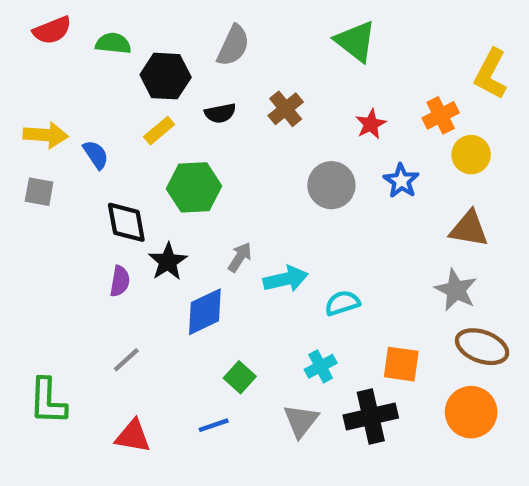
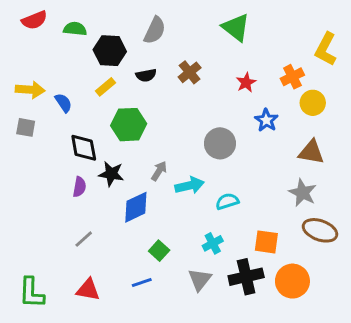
gray circle: (331, 185) -> (220, 143), moved
black star: (168, 262) -> (111, 174), turned -30
green L-shape: (48, 401) -> (32, 293), moved
orange circle: (471, 412) -> (292, 281), moved

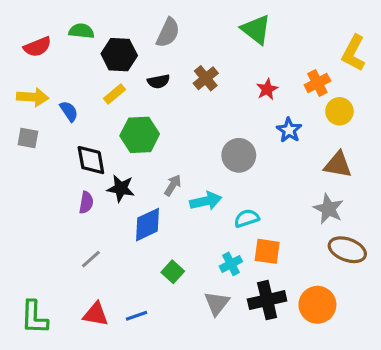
red semicircle: (34, 20) -> (37, 47), moved
orange square: (266, 242) -> (267, 251), moved
blue line: (142, 283) -> (137, 316), moved

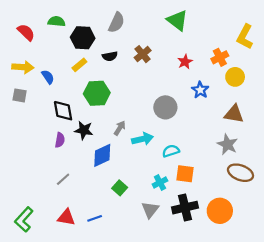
red semicircle: (37, 47) -> (26, 32), turned -114
green L-shape: (34, 317) -> (24, 220), turned 40

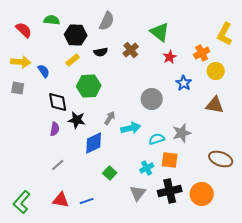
green triangle: (177, 20) -> (160, 32), moved
gray star: (227, 144) -> (182, 133), moved, turned 30

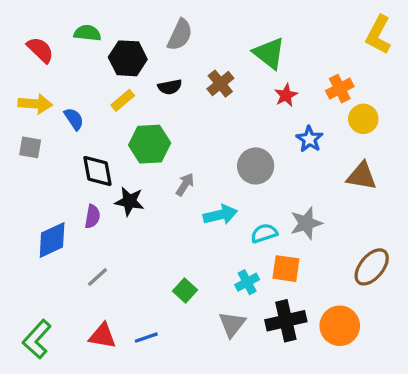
yellow L-shape: (225, 34) -> (378, 35), moved
gray arrow: (110, 118) -> (185, 184), moved
blue diamond: (94, 143) -> (52, 240), moved
brown ellipse: (221, 159) -> (372, 267), turned -70

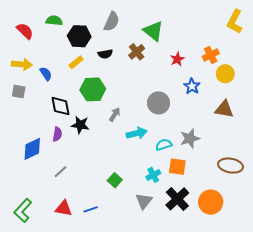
green triangle: (269, 53) -> (153, 31), moved
brown ellipse: (372, 267) -> (231, 166), turned 60
black cross: (286, 321) -> (177, 199), turned -30

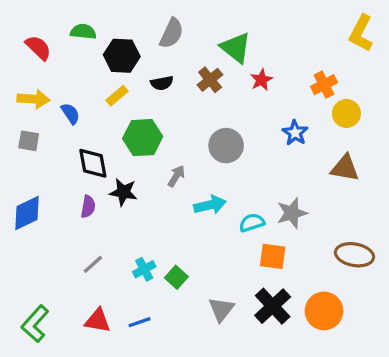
red star: (177, 59) -> (261, 80), moved
gray circle: (159, 103) -> (226, 146), moved
blue diamond: (32, 149) -> (27, 213), moved
cyan cross: (153, 175) -> (144, 269), moved

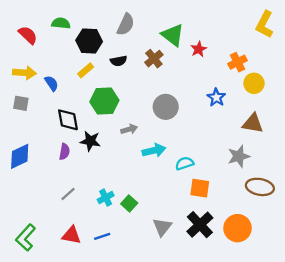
red star: (261, 80) -> (199, 49), moved
gray arrow: (176, 176) -> (129, 129), turned 42
gray star: (292, 213) -> (239, 156), moved

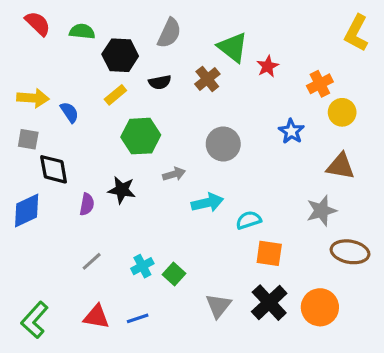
red semicircle: (28, 35) -> (38, 24), moved
black diamond: (68, 120) -> (54, 169), moved

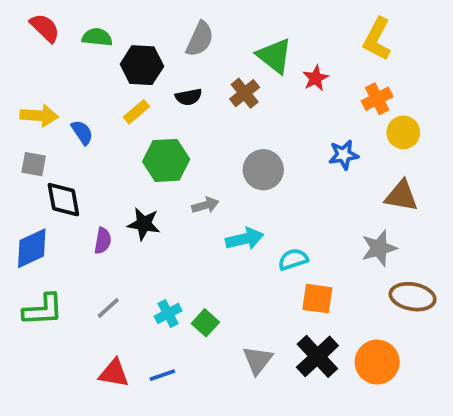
yellow L-shape: (356, 33) -> (377, 39), moved
blue star: (291, 131) -> (344, 155), turned 30
green L-shape: (35, 320) -> (43, 310), moved, turned -135

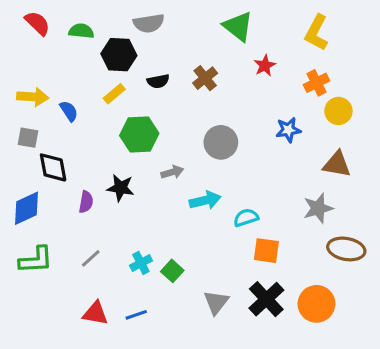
gray semicircle: (200, 39) -> (149, 23), moved, turned 56
green triangle: (274, 56) -> (238, 26), moved

